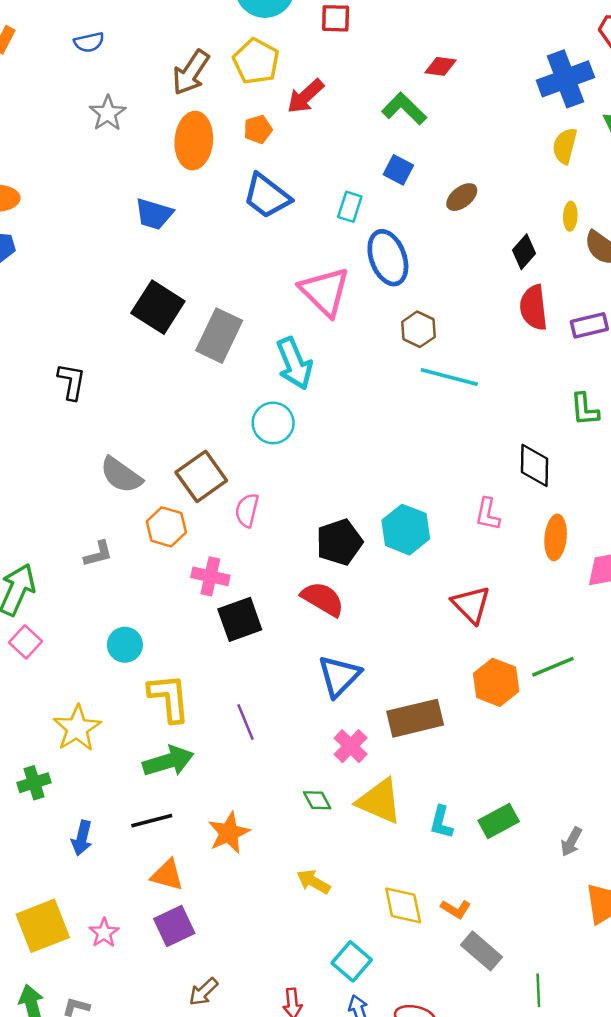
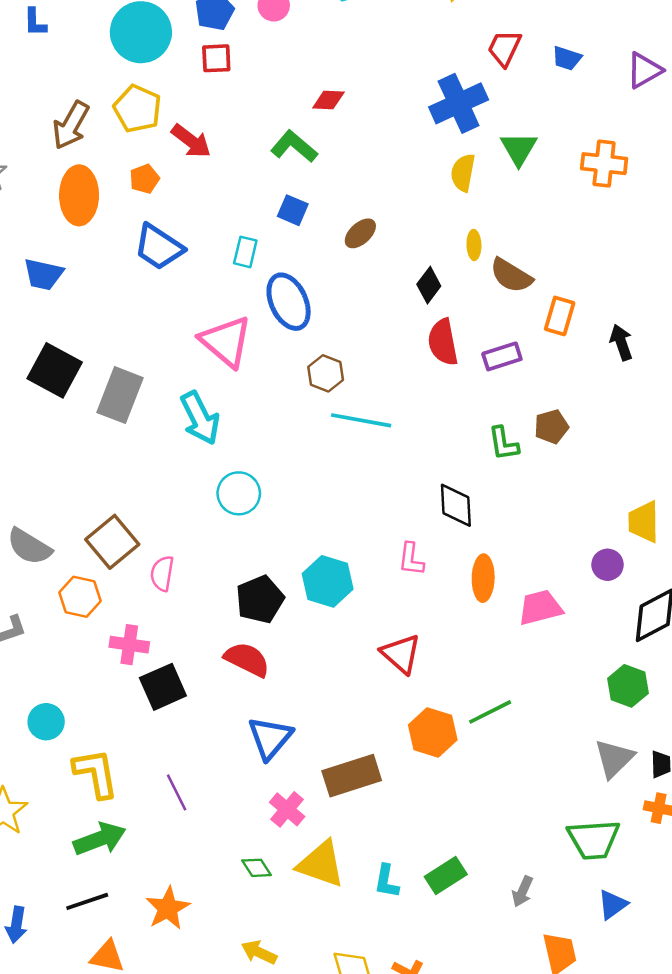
red arrow: (305, 96) -> (191, 141), turned -96
cyan circle: (273, 423) -> (239, 493), moved

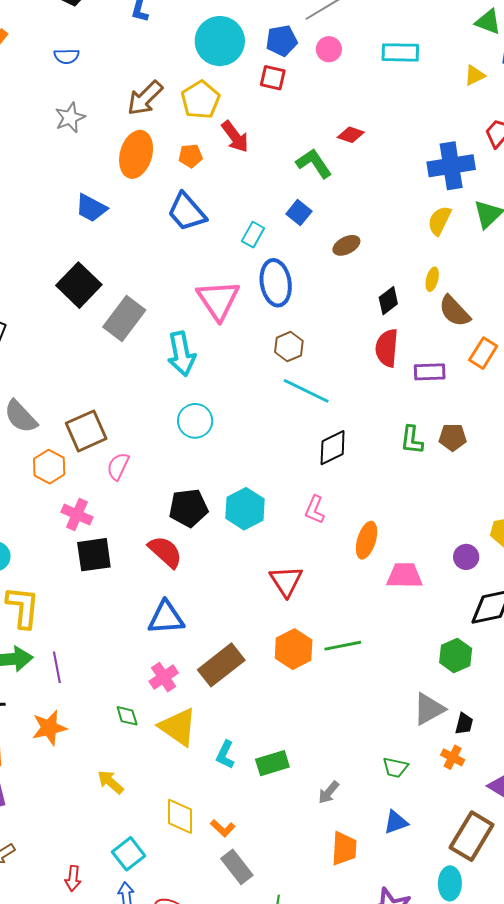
black diamond: (456, 505) -> (333, 448), moved, turned 51
blue triangle: (270, 738) -> (166, 618), turned 30
brown rectangle: (352, 776) -> (221, 665), turned -36
purple line: (177, 792) -> (57, 667), moved
green trapezoid: (594, 839) -> (395, 767), size x0.6

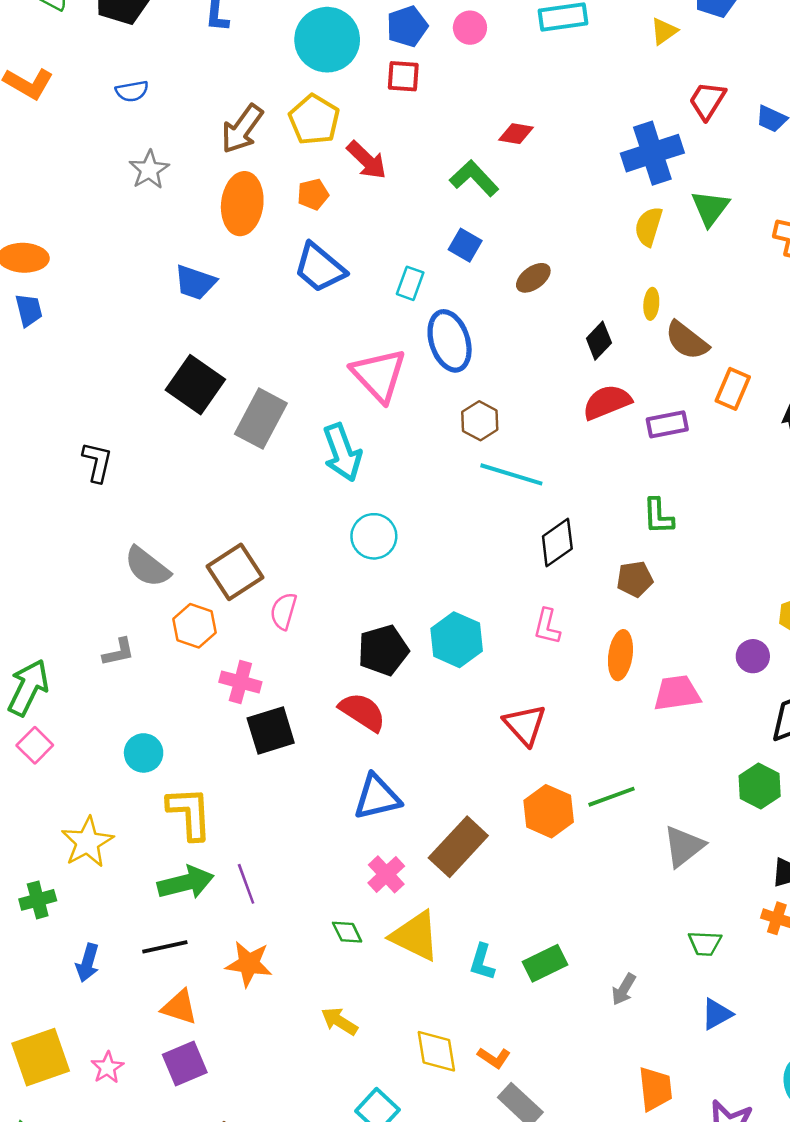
red semicircle: (387, 348) -> (607, 402), turned 72
brown pentagon: (453, 437) -> (635, 579), moved
gray triangle: (429, 709) -> (684, 846), moved
orange star: (49, 728) -> (249, 964), turned 30
orange trapezoid: (344, 848) -> (655, 1089), moved

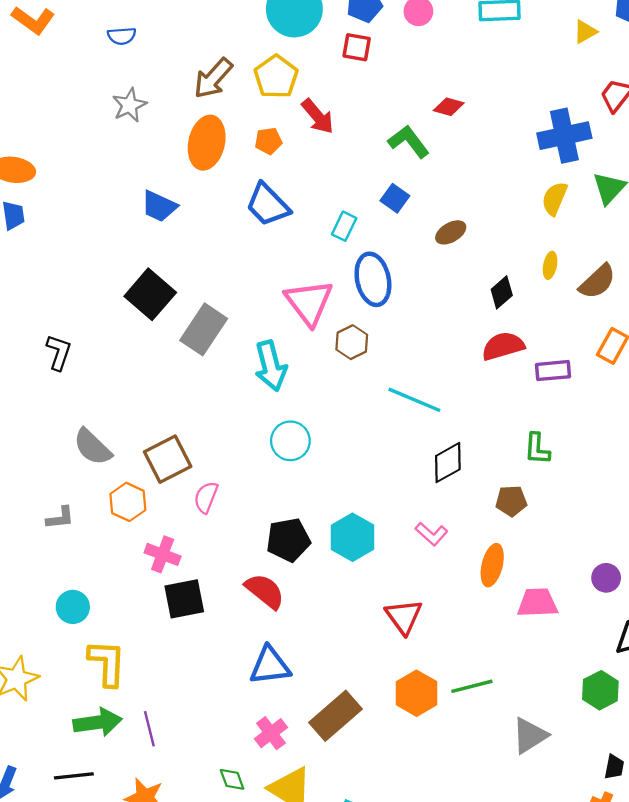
brown semicircle: (687, 340) -> (597, 282), moved, turned -87
brown hexagon: (480, 421) -> (352, 342), moved
pink L-shape: (547, 626) -> (432, 534), turned -68

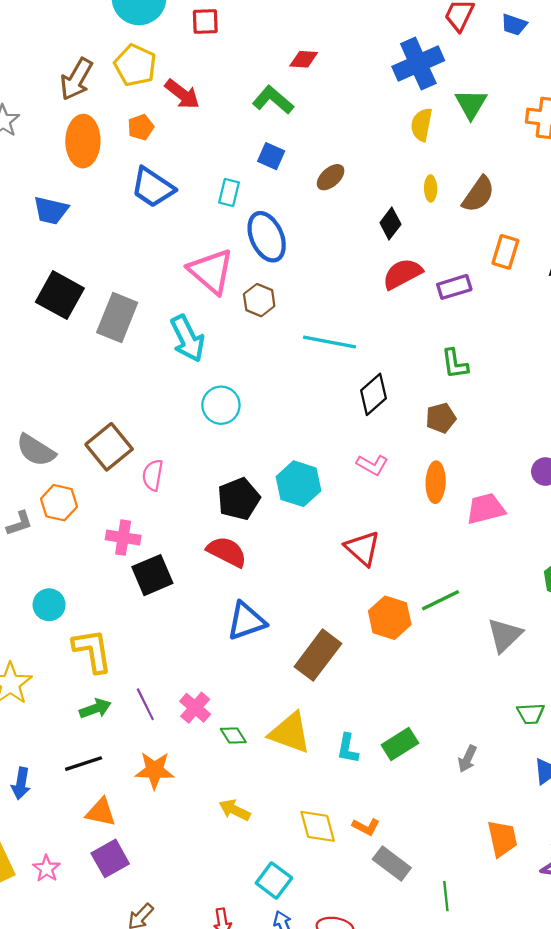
orange hexagon: (128, 502) -> (59, 503), moved
green arrow: (98, 722) -> (95, 709), size x0.7
pink cross: (271, 733) -> (195, 708), moved

